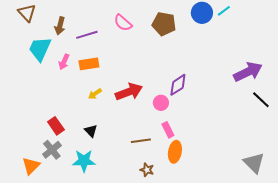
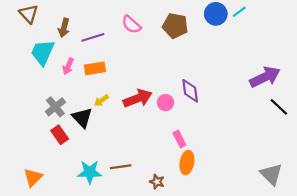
purple diamond: (178, 85) -> (190, 91), turned -65
pink circle: (161, 103) -> (166, 103), moved
black triangle: (91, 131) -> (82, 118), moved, size x1.5
brown line: (141, 141) -> (121, 167), moved
gray cross: (52, 150) -> (55, 107), moved

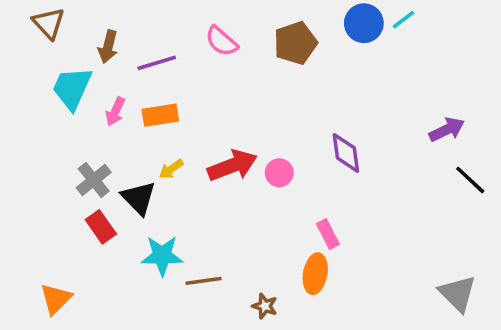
brown pentagon: (175, 26) -> (295, 43), turned -30
purple arrow: (265, 77) -> (447, 130), size x0.7
purple diamond: (190, 91) -> (346, 153), moved
pink rectangle: (179, 139) -> (328, 234), moved
cyan star: (90, 172) -> (162, 256), moved

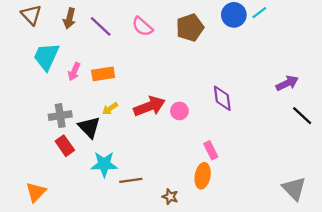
brown arrow: (108, 47) -> (69, 18), moved
purple line: (157, 63) -> (101, 26), moved, turned 60
gray cross: (94, 180) -> (60, 116), turned 30

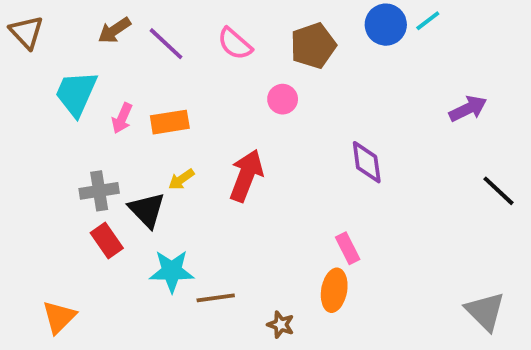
brown triangle: (31, 15) -> (26, 32), moved
brown arrow: (69, 18) -> (114, 30), turned 42
purple arrow: (287, 83) -> (468, 109), moved
red arrow: (149, 106) -> (246, 176), turned -48
pink circle: (179, 111) -> (283, 99), moved

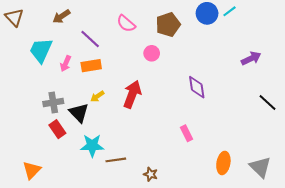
purple line: (166, 44) -> (90, 39), moved
orange ellipse: (334, 290) -> (223, 163), moved

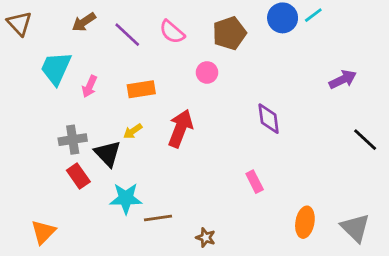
purple line: (90, 39) -> (127, 35), moved
orange rectangle: (91, 66) -> (141, 89), moved

